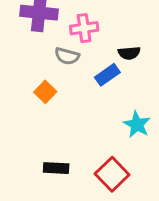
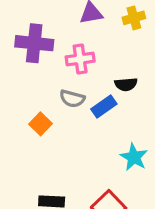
gray semicircle: (67, 56) -> (72, 99), moved

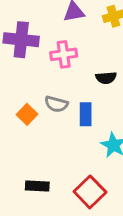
gray semicircle: (72, 99) -> (56, 104), moved
blue rectangle: (104, 106) -> (86, 114), moved, turned -55

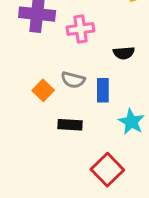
black rectangle: (37, 186) -> (70, 125), moved

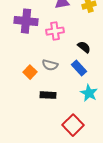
black semicircle: (124, 53) -> (84, 47), turned -136
blue rectangle: (103, 90) -> (79, 68), moved, turned -42

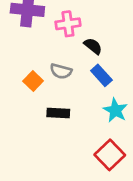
black semicircle: (84, 47) -> (93, 46), moved
red square: (73, 125) -> (110, 155), moved

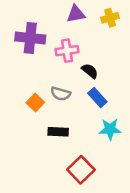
cyan star: (115, 110) -> (110, 129), turned -30
red square: (110, 155) -> (81, 170), moved

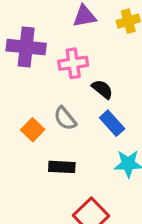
gray semicircle: (61, 94) -> (65, 118), turned 36

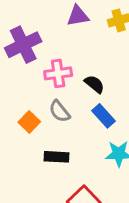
purple cross: (26, 47) -> (23, 45), turned -32
pink cross: (73, 63) -> (58, 73), moved

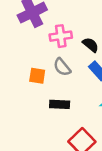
orange square: (29, 122) -> (37, 76), turned -35

